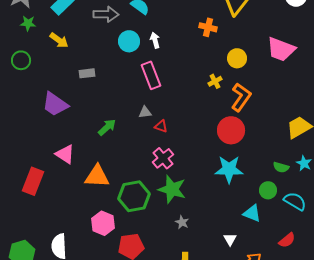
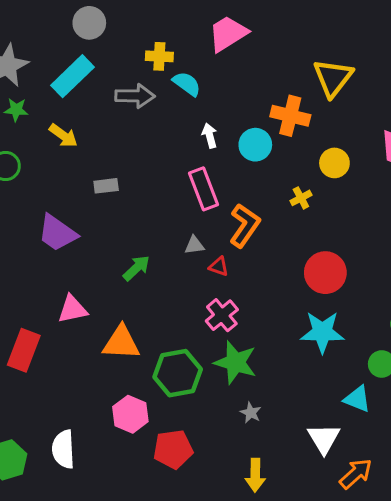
orange cross: (208, 27) -> (290, 116), size x1.4
cyan circle: (129, 41) -> (255, 145), moved
orange L-shape: (241, 97) -> (245, 225), moved
pink triangle: (65, 154) -> (73, 309), turned -45
white triangle: (230, 239) -> (324, 439), size x1.6

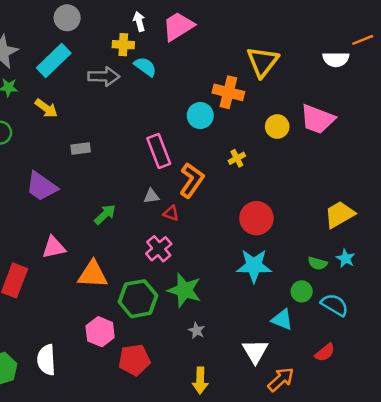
white arrow: (210, 136) -> (139, 21), moved
yellow circle: (334, 163) -> (277, 127), moved
pink cross: (222, 315) -> (159, 249), moved

